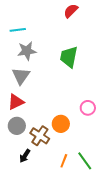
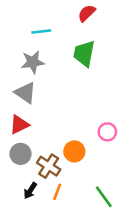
cyan line: (18, 30) -> (41, 31), moved
green trapezoid: (69, 57) -> (84, 54), moved
gray triangle: (21, 76) -> (25, 93), turned -30
orange line: (64, 161) -> (57, 192), moved

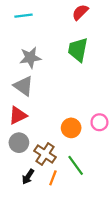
cyan line: (41, 31) -> (23, 16), moved
orange circle: (74, 151) -> (71, 128), moved
green line: (104, 197) -> (76, 165), moved

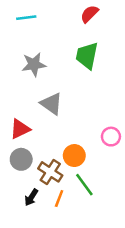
gray triangle: (23, 86) -> (52, 104), moved
orange circle: (71, 128) -> (74, 156), moved

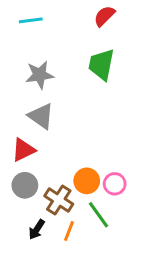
gray triangle: (52, 104) -> (41, 116), moved
pink circle: (111, 137) -> (115, 184), moved

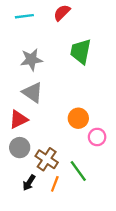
red semicircle: (104, 16) -> (62, 13), moved
orange circle: (87, 181) -> (78, 118), moved
pink circle: (115, 184) -> (97, 137), moved

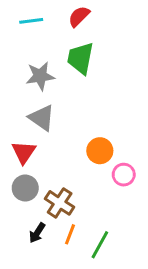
green trapezoid: (81, 51) -> (80, 58), moved
red triangle: (18, 119) -> (24, 152), turned -30
green line: (78, 171) -> (100, 245), moved, turned 65

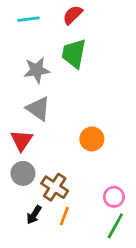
pink circle: (124, 175) -> (114, 197), moved
green line: (100, 245) -> (115, 226), moved

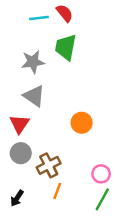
red semicircle: (73, 15) -> (65, 13), turned 96
cyan line: (28, 19) -> (39, 18), moved
brown cross: (55, 187) -> (49, 165), turned 30
black arrow: (34, 215) -> (17, 198), moved

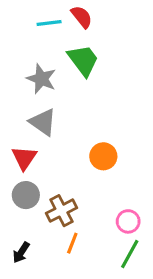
green trapezoid: (66, 47) -> (83, 60), turned 132
gray star: (33, 62) -> (41, 79), turned 30

